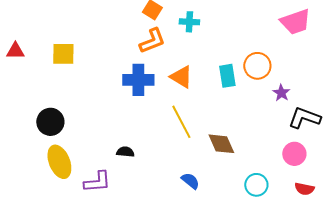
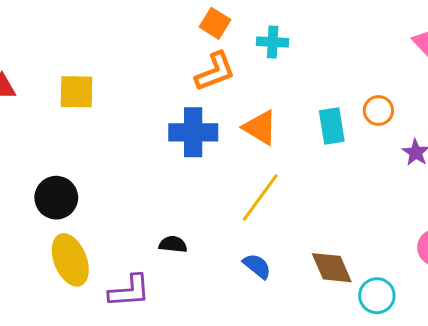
orange circle: (257, 66) -> (378, 110), size x0.7
yellow line: (181, 122) -> (260, 198), turned 64
brown diamond: (221, 144) -> (332, 268), moved
blue semicircle: (190, 181) -> (257, 266), moved

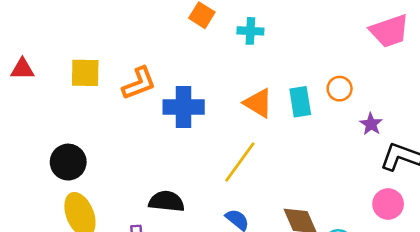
orange L-shape: (215, 72) -> (139, 83), moved
orange triangle: (260, 128) -> (258, 103), moved
black semicircle: (173, 244) -> (167, 201), size x1.5

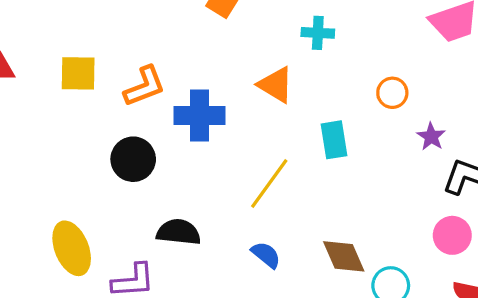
cyan cross: (250, 31) -> (318, 33), moved
cyan rectangle: (300, 102) -> (334, 140), moved
orange triangle: (258, 103) -> (276, 85), moved
black circle: (68, 162) -> (133, 159), moved

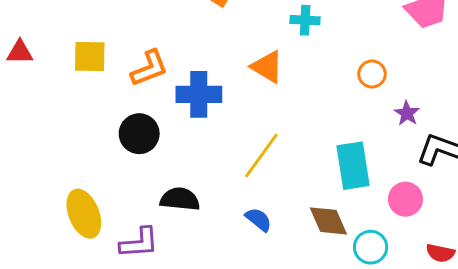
cyan rectangle: (334, 140) -> (353, 166), moved, size x1.4
pink circle: (452, 235) -> (405, 199), moved

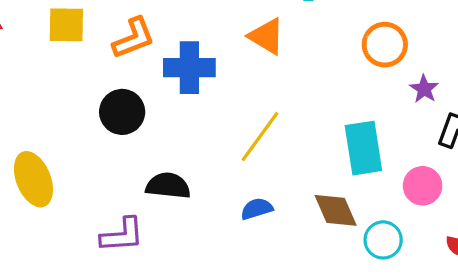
orange circle: (372, 74) -> (385, 45), size x1.4
yellow ellipse: (84, 214) -> (33, 179), moved
blue semicircle: (258, 220) -> (257, 209), turned -56

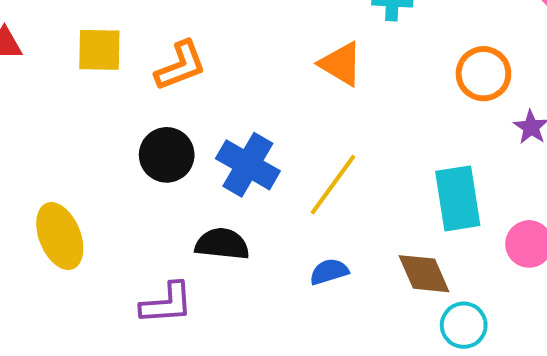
blue cross: (189, 68) -> (248, 165), moved, turned 30
cyan circle: (383, 240) -> (464, 325), moved

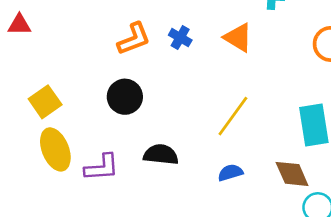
yellow square: (99, 50) -> (45, 102), moved, turned -36
blue cross: (248, 165) -> (180, 38), moved, size x0.6
purple L-shape: (167, 303) -> (102, 167), moved

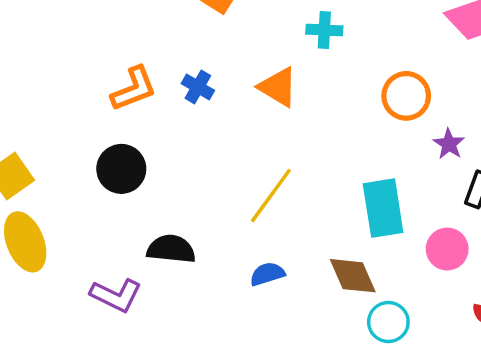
purple L-shape: (102, 167) -> (116, 295), moved, turned 30

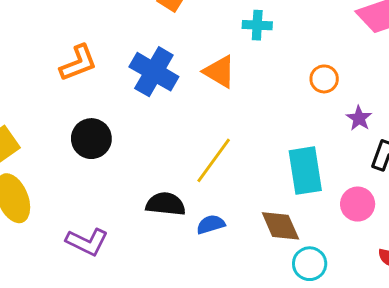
blue cross: (198, 87) -> (154, 72), size x1.8
orange L-shape: (134, 89) -> (78, 63), moved
orange circle: (406, 96) -> (324, 79), size x0.7
black semicircle: (171, 249) -> (166, 204), moved

